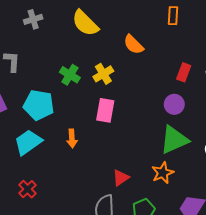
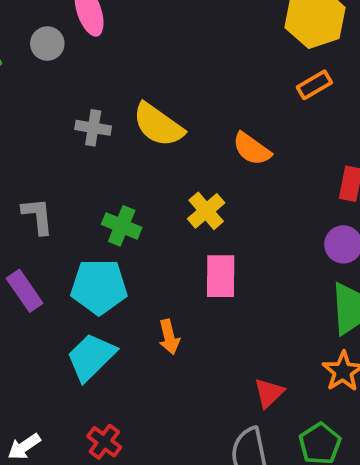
orange rectangle: (173, 16) -> (314, 85), turned 66
gray cross: (33, 19) -> (93, 128), moved, turned 36
green cross: (70, 75) -> (122, 226), moved

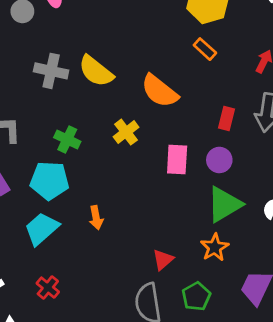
orange rectangle: (314, 85) -> (205, 49), turned 70
gray cross: (93, 128) -> (51, 71), size x1.4
orange semicircle: (252, 149) -> (160, 91), size x1.4
pink rectangle: (221, 276) -> (177, 159), moved

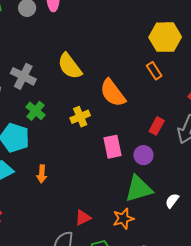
gray cross: (51, 71) -> (23, 76), moved
pink rectangle: (177, 159) -> (112, 147), turned -30

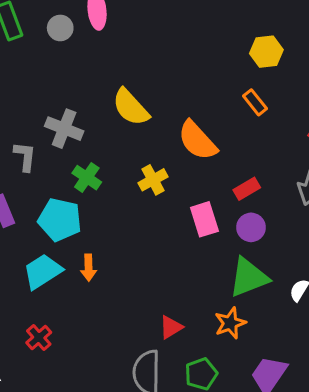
yellow hexagon: (165, 37) -> (266, 52), size x0.7
red rectangle: (157, 126) -> (247, 189), moved, turned 36
orange arrow: (42, 174) -> (89, 268), moved

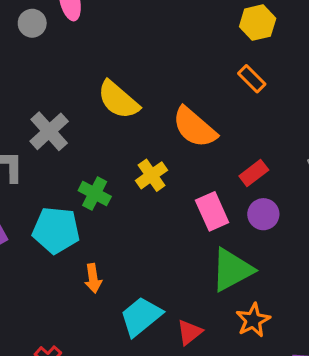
gray cross: (64, 129) -> (49, 131), turned 33
green cross: (87, 178) -> (95, 194), moved
cyan trapezoid: (43, 271) -> (141, 316), moved
green triangle: (249, 277) -> (232, 270), moved

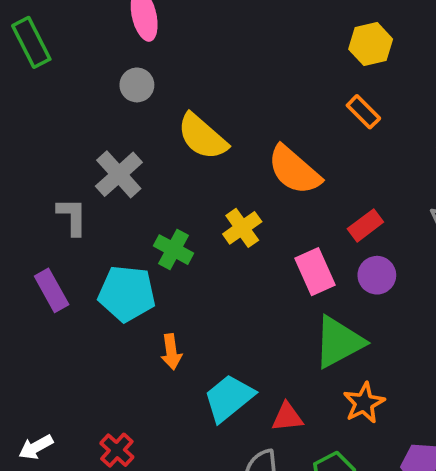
gray circle: (32, 23) -> (137, 85), moved
red triangle: (190, 332) -> (287, 417), turned 32

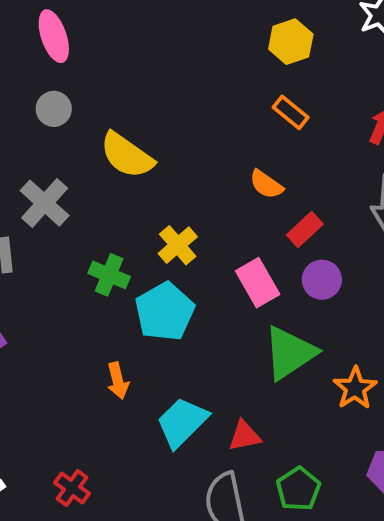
orange semicircle: (294, 170) -> (266, 184), moved, size x0.6
cyan pentagon: (127, 294) -> (165, 312), moved, turned -30
orange star: (364, 403) -> (355, 388), moved

